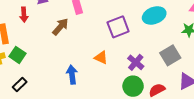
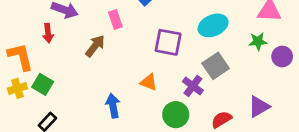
purple square: (118, 27) -> (168, 42), turned 35
gray square: (170, 55) -> (216, 66), moved
green circle: (133, 86) -> (176, 115), moved

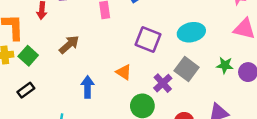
green star: (258, 41) -> (225, 65), moved
brown arrow: (95, 46) -> (69, 45), moved
gray square: (216, 66) -> (187, 69), turned -30

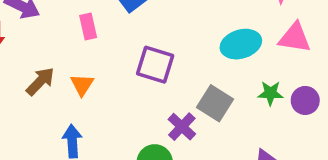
cyan ellipse: (191, 32) -> (241, 44), moved
orange triangle: (124, 72) -> (82, 85), moved, turned 35

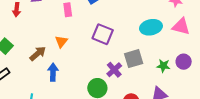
brown arrow: (40, 81) -> (38, 54), moved
green star: (270, 93) -> (163, 66), moved
gray square: (215, 103) -> (134, 59), turned 36

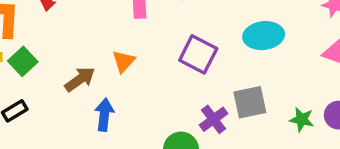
cyan ellipse: (151, 27) -> (264, 36), moved

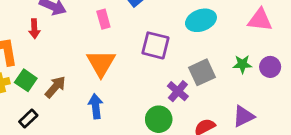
orange triangle: (124, 61) -> (101, 63), size x1.6
brown arrow: (80, 79) -> (55, 87), moved
green star: (302, 120) -> (242, 64), moved

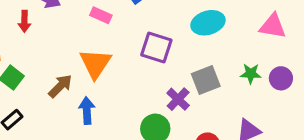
pink rectangle: (103, 19) -> (101, 15), turned -54
brown arrow: (55, 87) -> (60, 86), moved

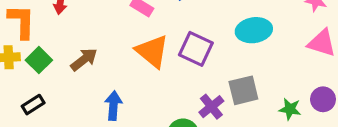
orange triangle: (95, 64) -> (152, 51), moved, turned -32
green star: (251, 74) -> (290, 109), moved
brown arrow: (60, 86) -> (84, 59), moved

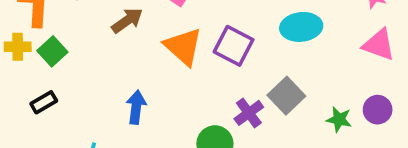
brown arrow: (84, 59) -> (127, 20), moved
gray square: (243, 90) -> (286, 96), turned -32

